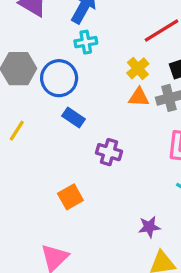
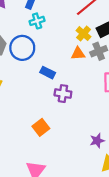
yellow cross: (138, 68) -> (84, 34), moved
blue rectangle: (74, 117) -> (48, 73), moved

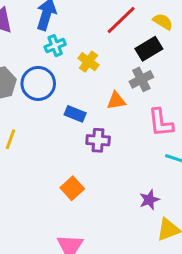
yellow cross: (84, 34) -> (88, 62), moved
orange triangle: (78, 53) -> (116, 101), moved

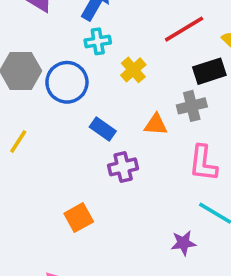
purple cross: (98, 140) -> (123, 167), turned -30
purple star: (149, 200) -> (183, 243), moved

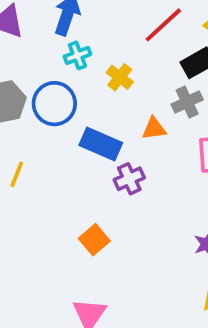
blue rectangle: (103, 129) -> (101, 144), size x1.5

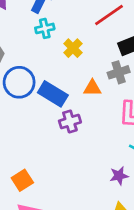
blue circle: (54, 104) -> (19, 82), moved
orange square: (94, 240) -> (22, 180), moved

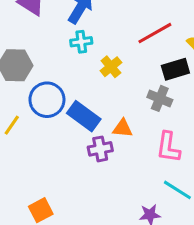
gray cross: (119, 72) -> (160, 98), turned 35
orange triangle: (92, 88) -> (123, 128), moved

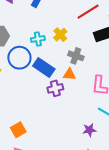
cyan cross: (81, 42) -> (38, 39), moved
gray cross: (160, 98) -> (76, 56), moved

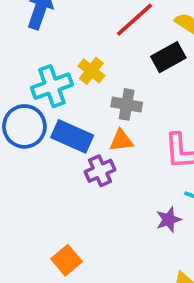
cyan cross: (38, 39) -> (52, 86), size x1.5
orange square: (18, 130) -> (66, 260), moved
purple star: (89, 130) -> (169, 220), moved

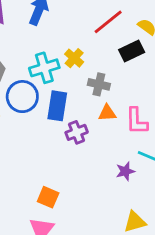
blue rectangle: (72, 136) -> (57, 106), turned 72
orange triangle: (121, 141) -> (107, 113), moved
orange square: (66, 260) -> (48, 197), turned -30

